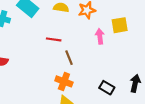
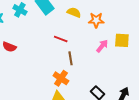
pink arrow: (100, 36) -> (102, 46), turned 32

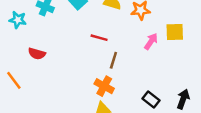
brown line: (70, 58) -> (113, 60), turned 32

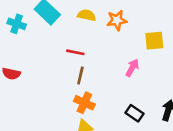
pink arrow: (151, 41) -> (132, 68), moved
brown line: (113, 60) -> (80, 76), moved

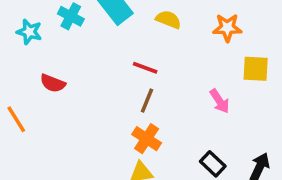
orange star: (117, 20) -> (227, 28), moved
pink arrow: (132, 68) -> (219, 101), turned 108

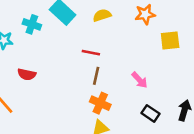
yellow semicircle: (168, 19) -> (102, 15), turned -30
pink arrow: (219, 101) -> (140, 80), moved

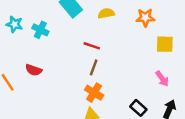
cyan cross: (32, 24) -> (40, 30), moved
red semicircle: (27, 74) -> (34, 70), moved
pink arrow: (140, 80) -> (162, 79), moved

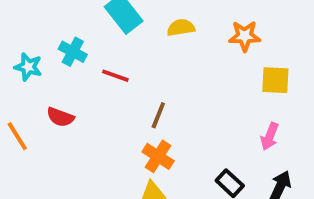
cyan star: (14, 24) -> (28, 67), moved
red line: (92, 46) -> (115, 76), moved
pink arrow: (162, 79) -> (270, 136), turned 56

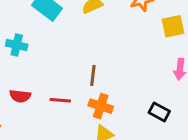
red line: (115, 76) -> (60, 100), moved

